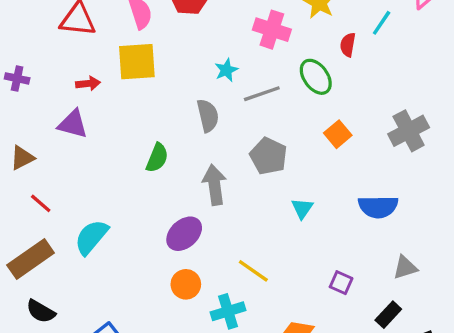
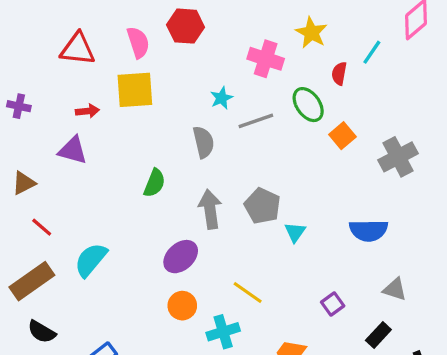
orange square: (338, 134) -> (342, 136), moved
gray pentagon: (269, 156) -> (262, 206), moved
gray triangle: (405, 267) -> (395, 289), turned 35
purple square: (341, 283) -> (333, 304), turned 30

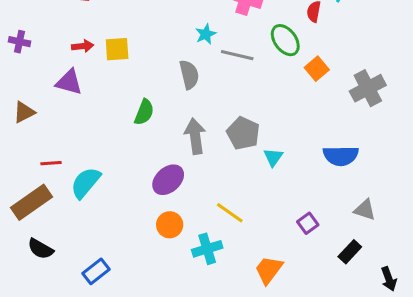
yellow square: (135, 90) -> (117, 49), moved, size x0.7
gray line: (256, 121) -> (237, 55), turned 32
red line: (42, 227) -> (51, 163), moved, turned -45

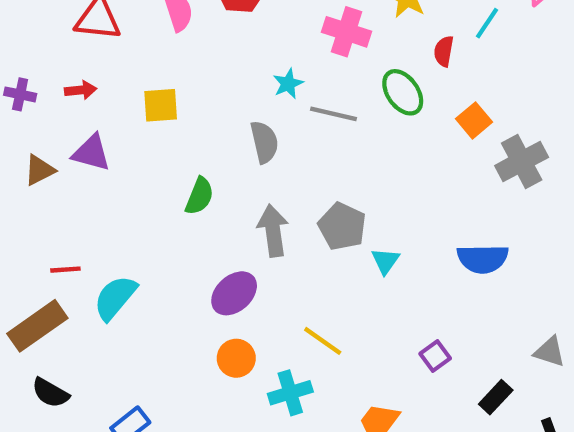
red arrow: (83, 46) -> (81, 90), moved
orange square: (317, 69) -> (474, 120), moved
brown triangle: (24, 112) -> (40, 170), moved
gray triangle: (365, 210) -> (550, 352), moved

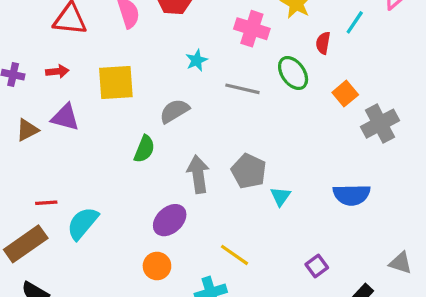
cyan star: (288, 84) -> (197, 60), moved
yellow square: (161, 105) -> (116, 82), size x1.4
gray semicircle: (264, 142) -> (174, 111), moved, turned -108
orange circle: (236, 358) -> (157, 266), moved

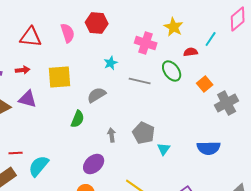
red semicircle: (323, 43) -> (191, 52), turned 72
gray arrow: (198, 174) -> (112, 135), size x0.6

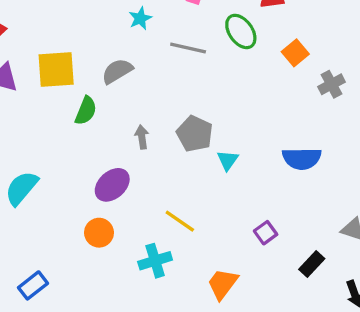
yellow square: (60, 77) -> (56, 69), moved
gray cross: (227, 103) -> (332, 84), size x0.7

